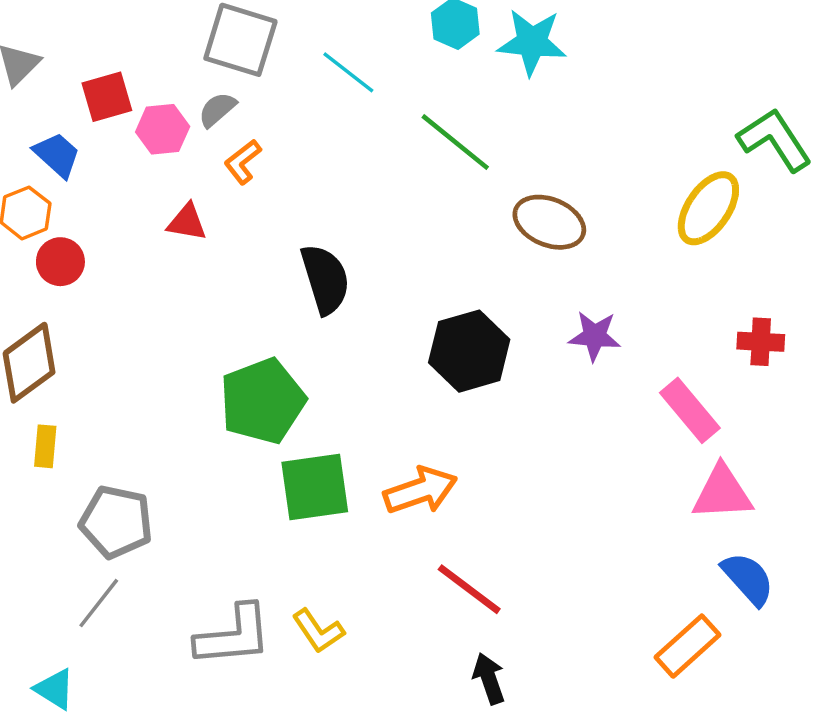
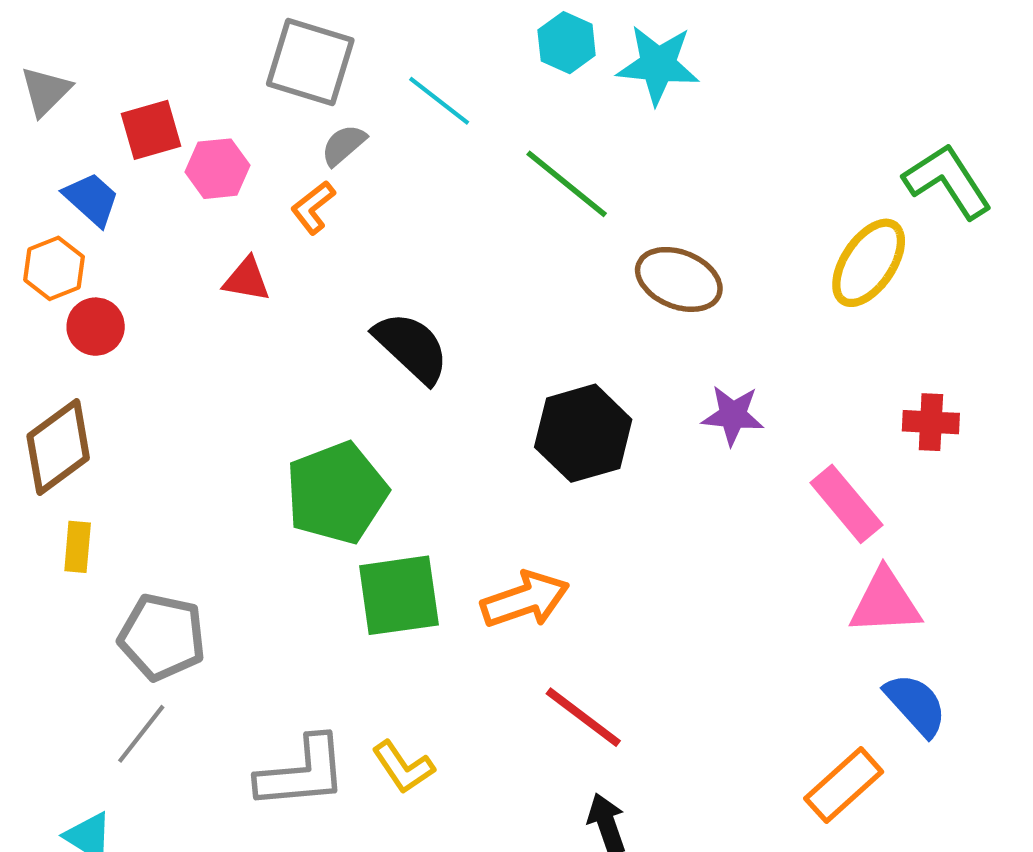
gray semicircle: (217, 110) -> (344, 145), moved
black semicircle: (325, 279) -> (411, 347), turned -30

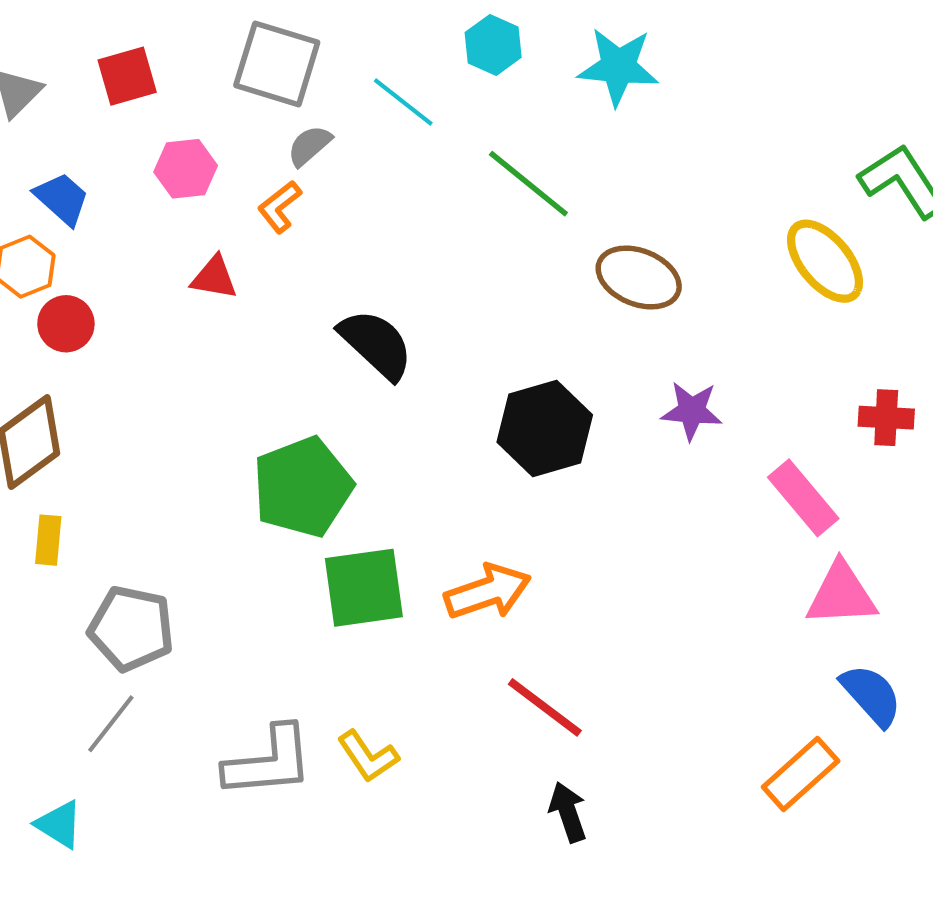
cyan hexagon: (567, 43) -> (493, 45), moved
red square: (151, 130) -> (127, 76), moved
yellow ellipse: (869, 263) -> (825, 261), turned -74

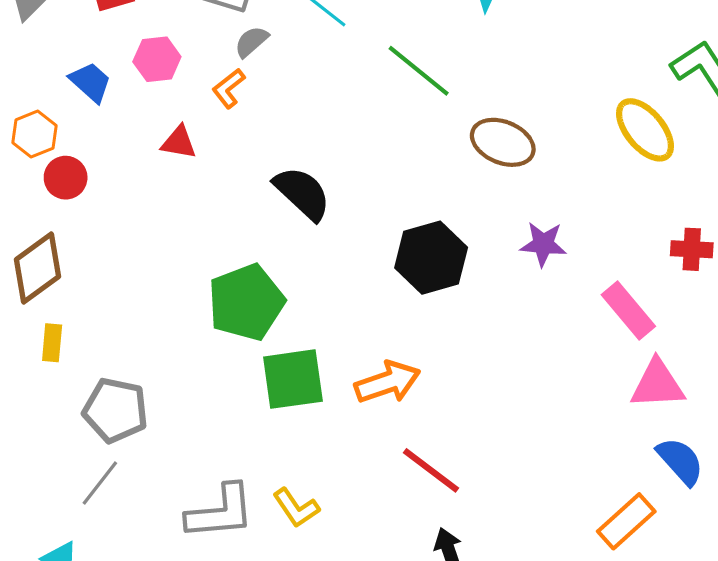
blue trapezoid: (62, 199) -> (90, 82), moved

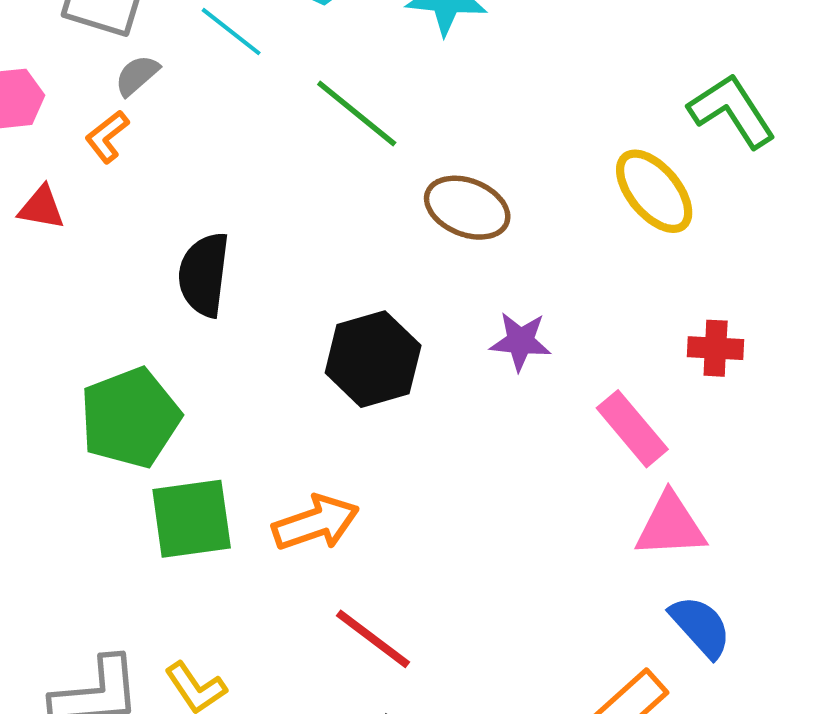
black semicircle: (302, 193) -> (204, 274), turned -126

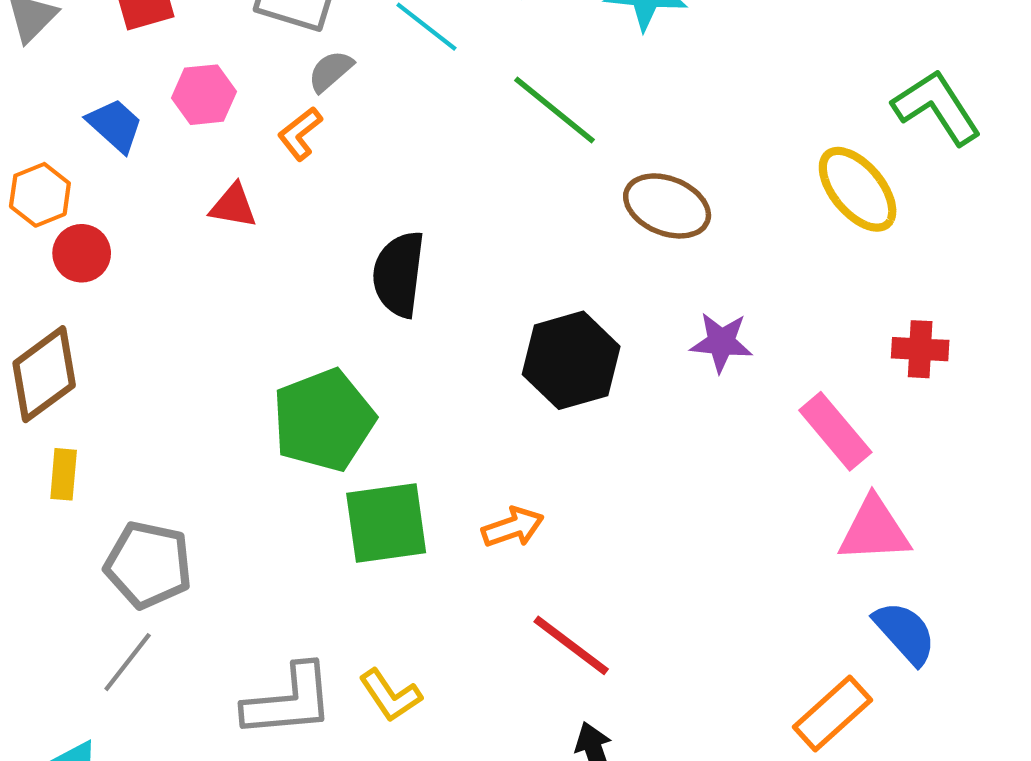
orange arrow: (316, 523) -> (513, 527), size x0.7

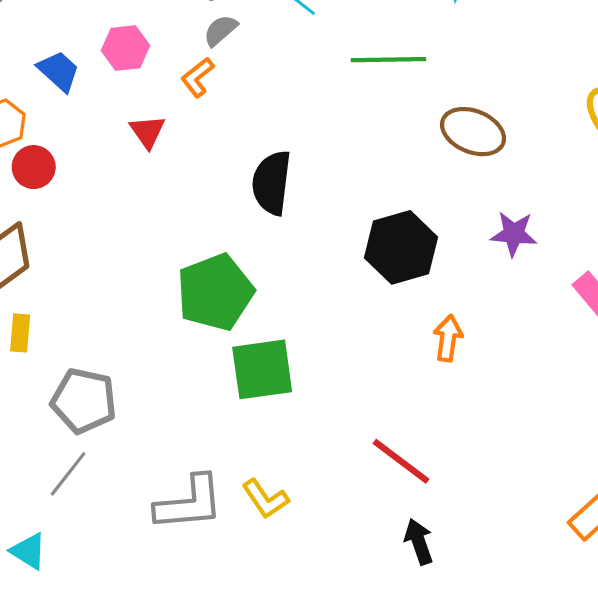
green line: (554, 110) -> (388, 60), turned -40
red triangle: (233, 206) -> (147, 132), turned 45
orange arrow: (513, 527) -> (448, 338), moved, turned -63

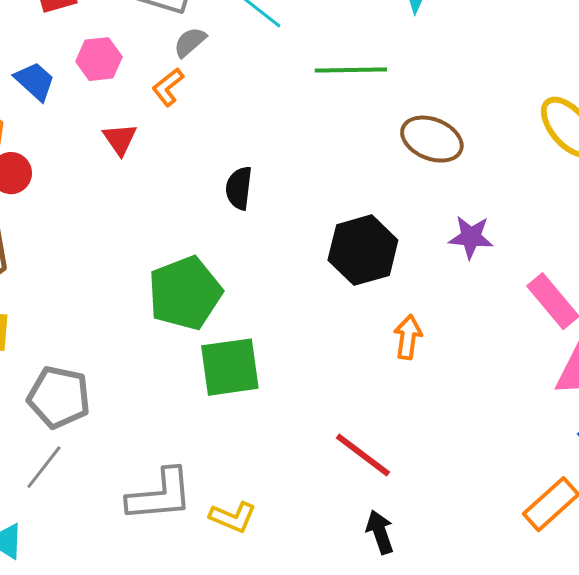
black semicircle: (272, 183) -> (239, 188), size x0.7
yellow L-shape: (265, 499) -> (233, 517), moved, turned -33

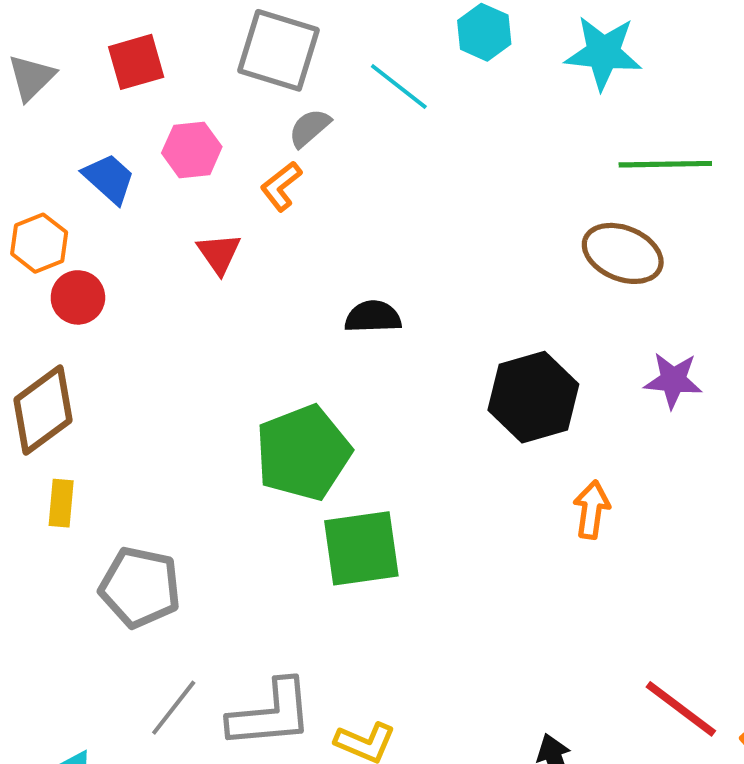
green line: (351, 70) -> (665, 164), moved
black semicircle: (239, 188) -> (373, 317), turned 81
red line: (363, 455) -> (681, 709), moved
gray line: (44, 467) -> (174, 708), moved

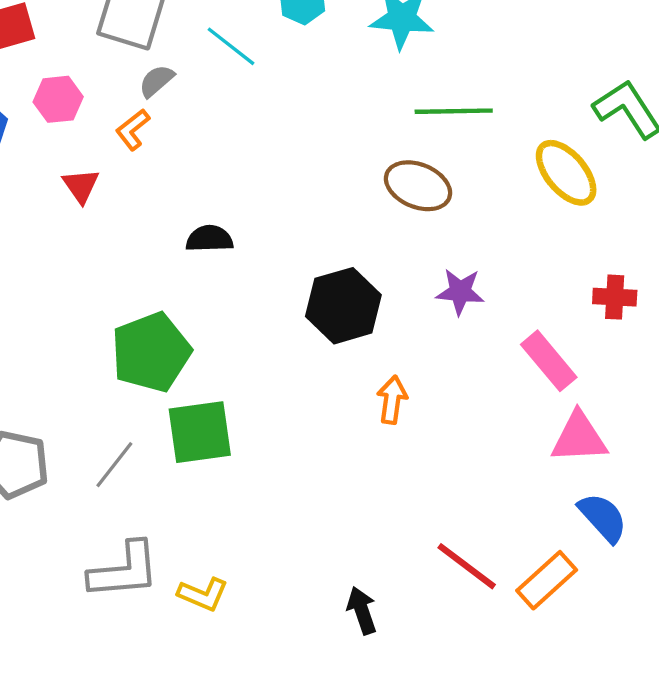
gray line: (174, 708) -> (114, 465), moved

